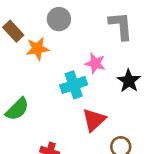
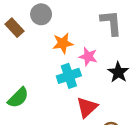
gray circle: (59, 19) -> (41, 14), moved
orange star: (37, 49) -> (63, 43), moved

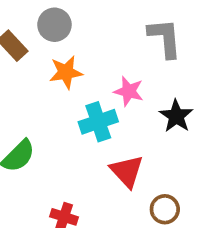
orange star: (63, 43) -> (66, 72), moved
red triangle: (87, 107) -> (127, 171), turned -30

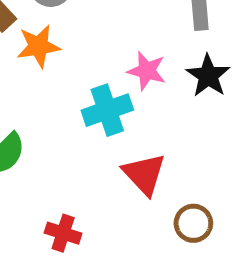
orange star: (66, 72) -> (38, 46), moved
black star: (176, 116) -> (208, 76), moved

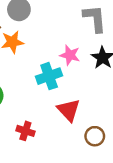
red cross: (63, 233) -> (25, 131), moved

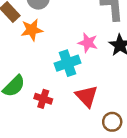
red cross: (25, 131) -> (43, 99), moved

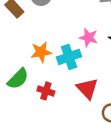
orange star: (32, 30) -> (41, 52), moved

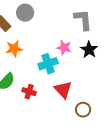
orange star: (41, 52) -> (14, 49), moved

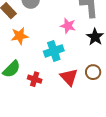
pink star: (64, 48) -> (68, 26), moved
brown circle: (83, 110) -> (93, 72), moved

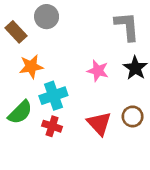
pink star: (68, 26) -> (98, 71), moved
cyan cross: (54, 51) -> (53, 96), moved

